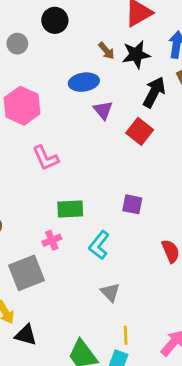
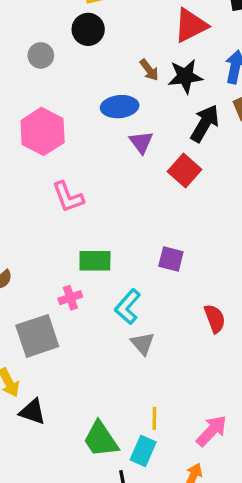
gray triangle: (110, 292) -> (143, 344), moved

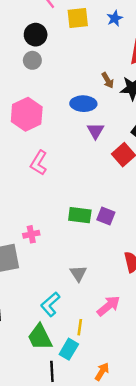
black circle: (88, 29) -> (36, 35), moved
pink L-shape: (68, 197) -> (39, 163), turned 45
green rectangle: (95, 261) -> (80, 215), moved
cyan L-shape: (128, 307) -> (50, 304), moved
pink arrow: (212, 431) -> (108, 306), moved

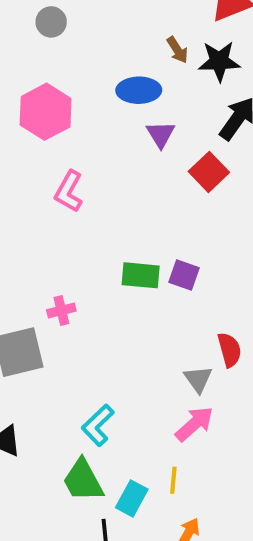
gray triangle: (78, 273) -> (198, 379), moved
yellow line: (80, 327) -> (173, 480), moved

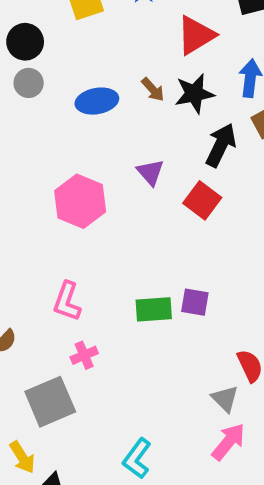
blue ellipse: (139, 90) -> (97, 101), moved
pink hexagon: (46, 112) -> (80, 201), moved
pink L-shape: (69, 191) -> (67, 301), moved

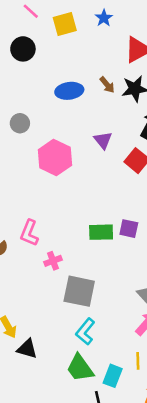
gray circle: (29, 83) -> (20, 123), moved
pink L-shape: (67, 301) -> (29, 233), moved
gray square: (50, 402) -> (79, 291), moved, turned 32

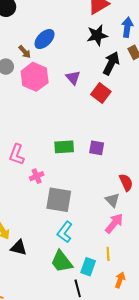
brown arrow: (107, 85) -> (25, 52), moved
blue ellipse: (69, 91) -> (45, 39), turned -35
pink hexagon: (55, 158) -> (35, 77), moved
green rectangle: (101, 232) -> (64, 147), moved

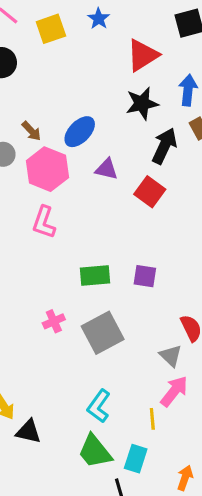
blue ellipse: (45, 39) -> (80, 132), moved
purple triangle: (73, 78) -> (107, 169), turned -35
pink L-shape: (17, 154) -> (44, 222), moved
gray square: (59, 200) -> (103, 333), moved, turned -36
yellow line: (108, 254) -> (152, 419), moved

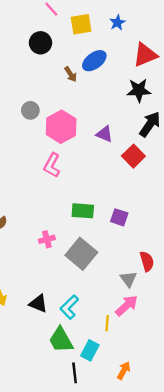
brown arrow: (31, 131) -> (71, 74), moved
blue ellipse: (80, 132) -> (94, 61), moved
gray square: (103, 333) -> (81, 254), turned -32
black triangle: (28, 432) -> (38, 304), moved

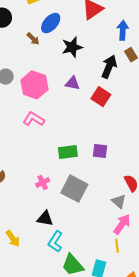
black star: (139, 90) -> (72, 47), moved
pink L-shape: (52, 165) -> (34, 119), turned 105
black triangle: (38, 304) -> (45, 218), moved
cyan L-shape: (69, 307) -> (55, 242), moved
yellow line: (107, 323) -> (117, 246), moved

